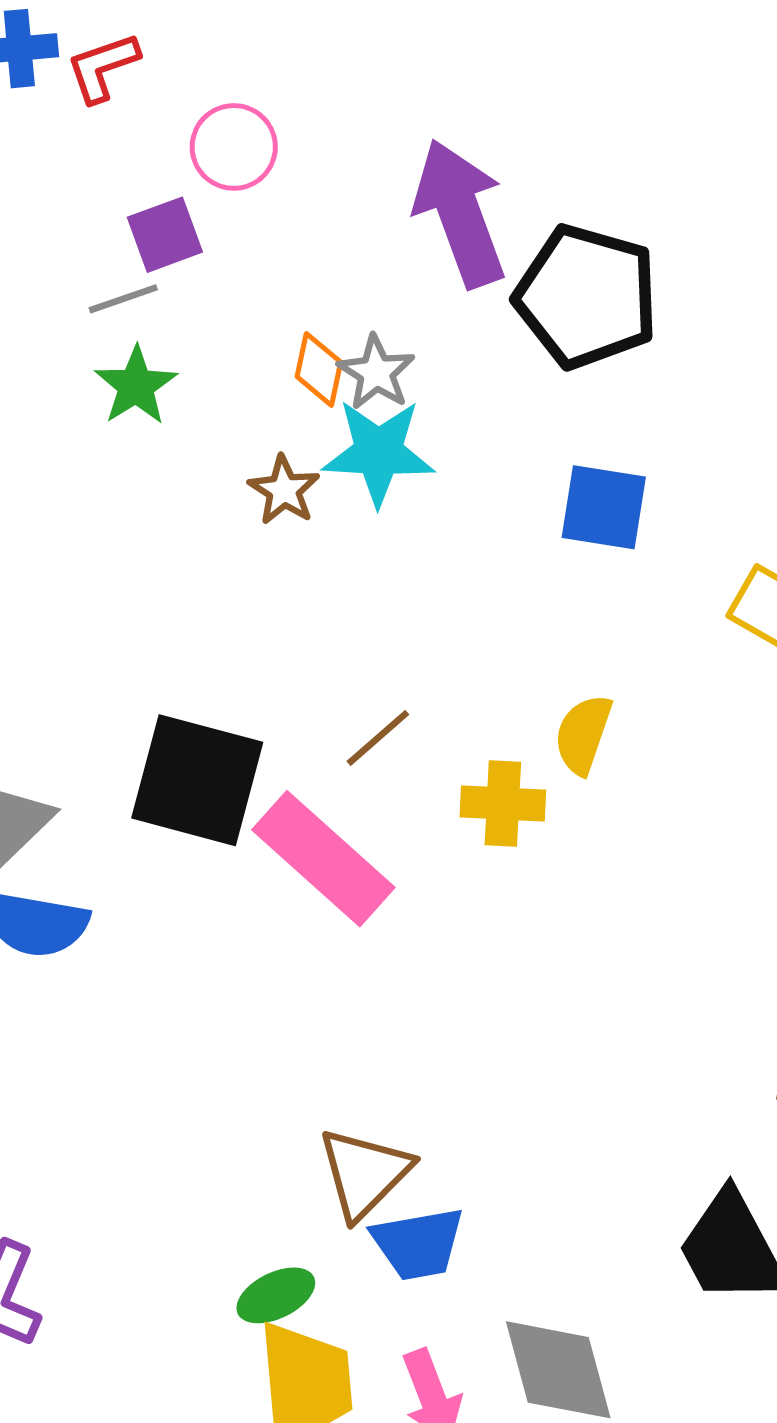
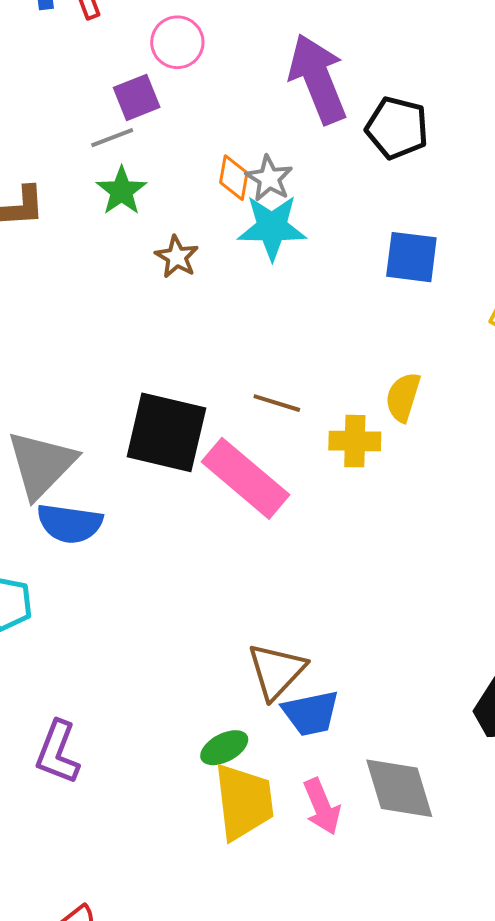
black pentagon: (587, 297) -> (397, 128), size x0.7
brown star: (284, 490) -> (177, 257), moved
brown line: (378, 738) -> (277, 403), turned 60

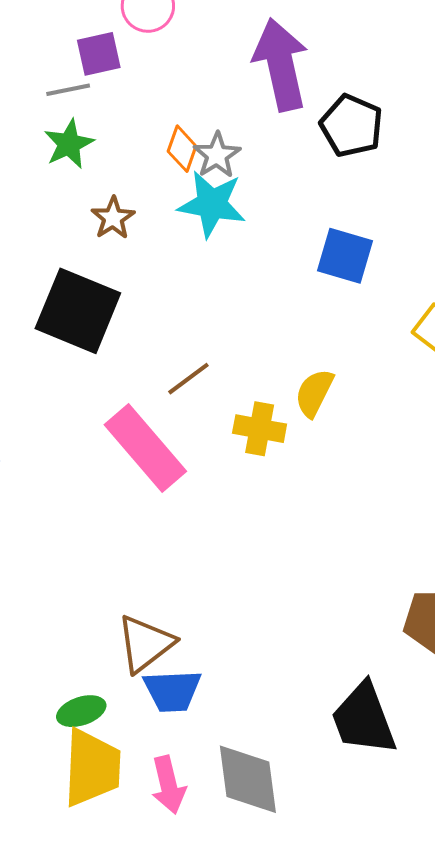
brown line: (277, 403) -> (188, 379), turned -63
black square: (166, 432) -> (78, 311), moved

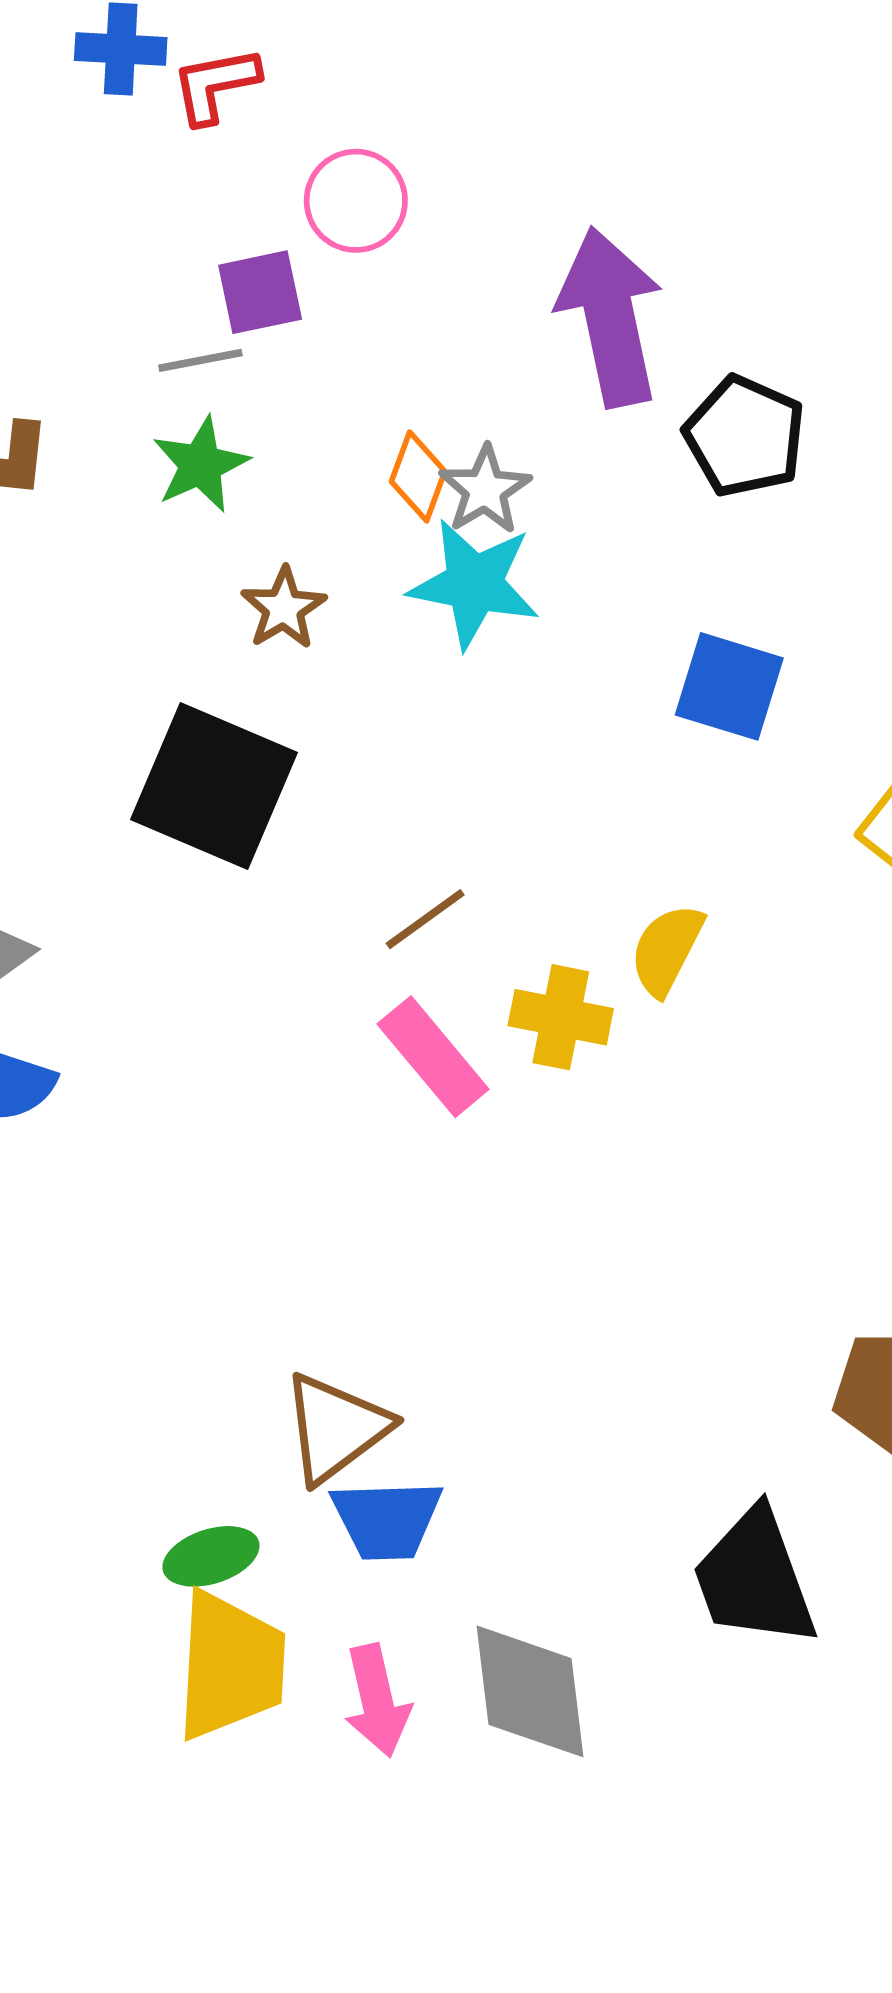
pink rectangle: (145, 448) -> (433, 1057), moved, size x0.7

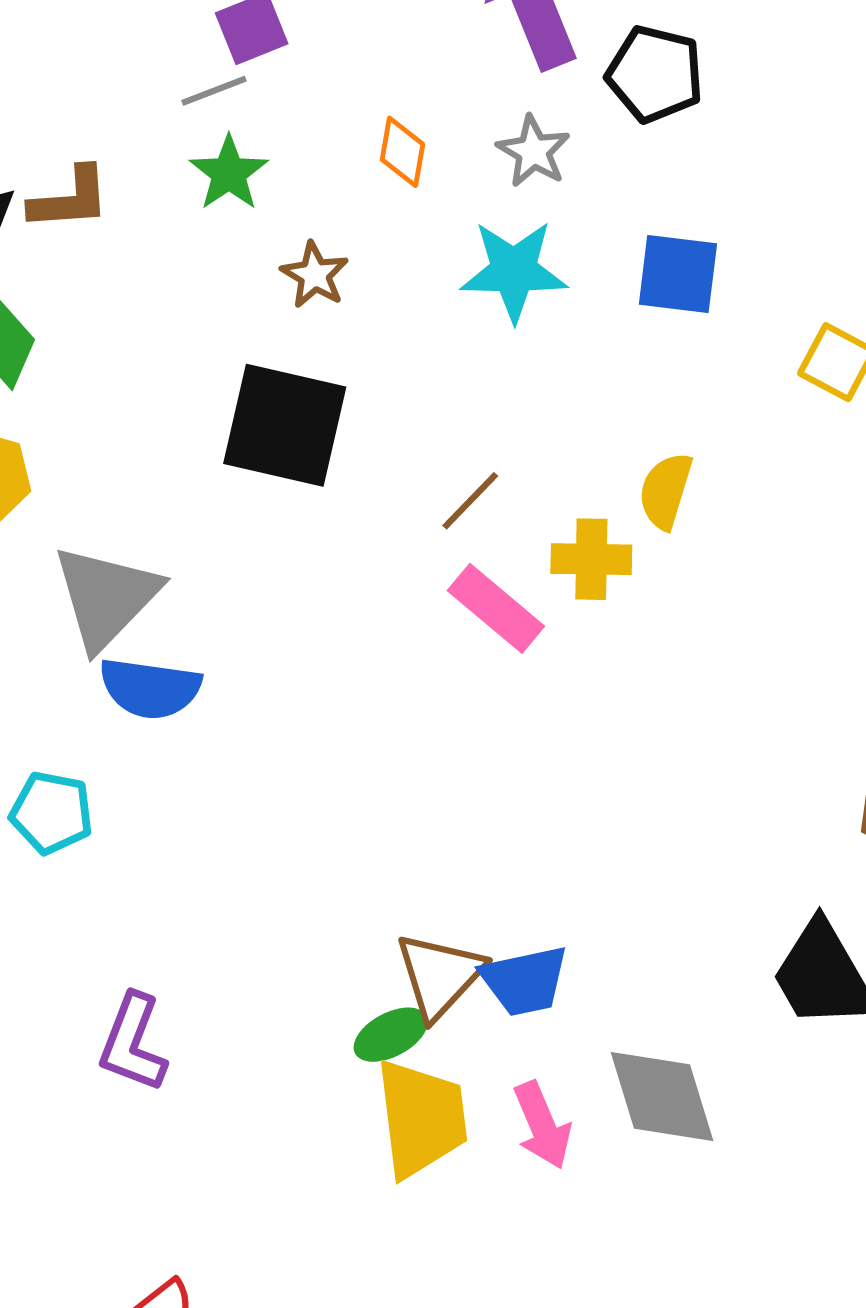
gray star: (485, 490) -> (533, 151), moved
cyan star: (474, 584) -> (514, 271), moved
brown triangle: (336, 1428) -> (440, 976), moved

